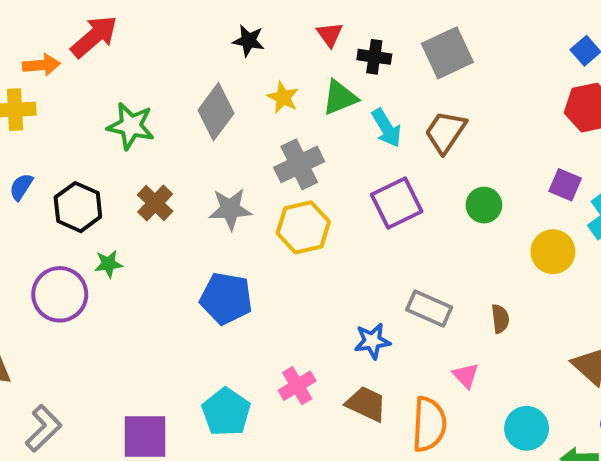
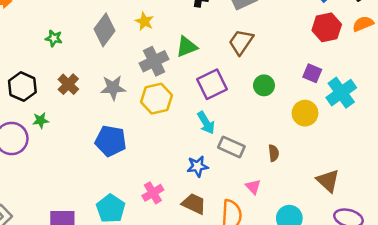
green triangle: (340, 97) -> (187, 47), moved
green star: (131, 126) -> (54, 38), size x0.6
cyan arrow: (386, 128) -> (206, 123), moved

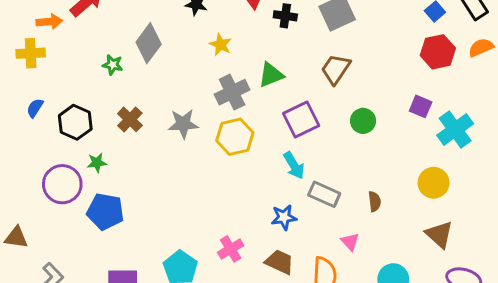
gray diamond: (105, 30) -> (149, 43), moved
yellow circle: (305, 113) -> (434, 183), moved
blue pentagon: (111, 141) -> (105, 212), moved

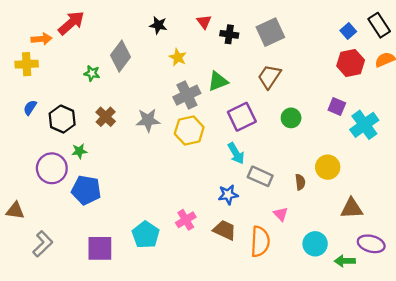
yellow circle: (434, 183) -> (328, 167), moved
brown triangle: (439, 235) -> (352, 208), turned -45

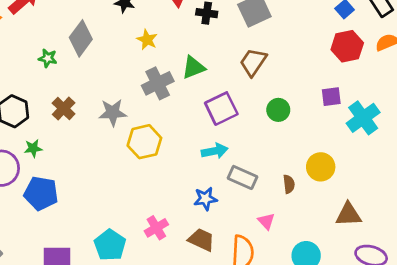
purple square: (337, 106) -> (331, 97), turned -30
yellow hexagon: (189, 131) -> (144, 142), moved
cyan arrow: (236, 153) -> (215, 151), turned -70

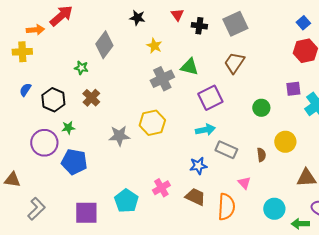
green star: (48, 58) -> (81, 68), moved
green triangle: (193, 67) -> (189, 67), turned 36
green circle: (278, 110) -> (261, 108), moved
gray star: (113, 113) -> (119, 136), moved

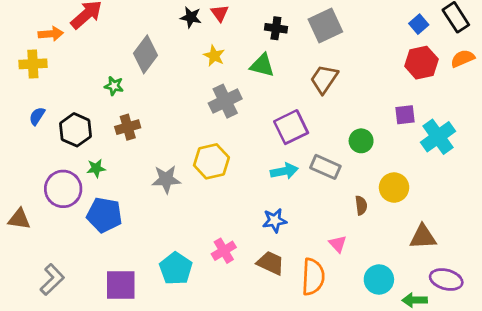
red triangle: (177, 15) -> (220, 13), moved
green triangle: (189, 67) -> (262, 65), moved
brown cross: (91, 98) -> (128, 127), turned 30
gray rectangle: (226, 150) -> (325, 167), moved
brown triangle: (12, 180) -> (19, 219), moved

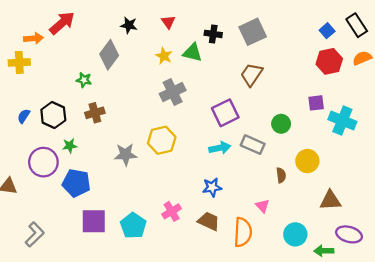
black star: (191, 17) -> (129, 25), moved
green triangle: (262, 65) -> (192, 53), moved
blue semicircle: (37, 116) -> (24, 116), moved
cyan cross: (438, 137) -> (342, 120), turned -32
purple square: (121, 285) -> (94, 221), moved

